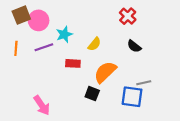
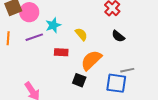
yellow semicircle: (94, 44) -> (81, 34), turned -80

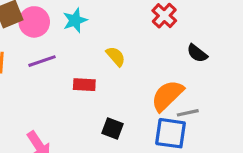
cyan star: (53, 25) -> (75, 20), moved
black semicircle: (118, 36) -> (197, 53), moved
orange semicircle: (91, 60) -> (167, 96), moved

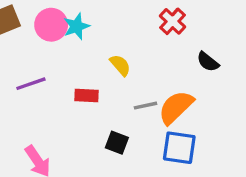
pink circle: (34, 22) -> (51, 25), moved
purple line: (42, 61) -> (31, 84), moved
gray line: (188, 113) -> (146, 106), moved

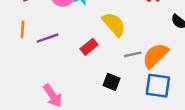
yellow semicircle: (120, 65) -> (114, 24), size x1.5
red rectangle: (87, 95) -> (89, 47), turned -42

